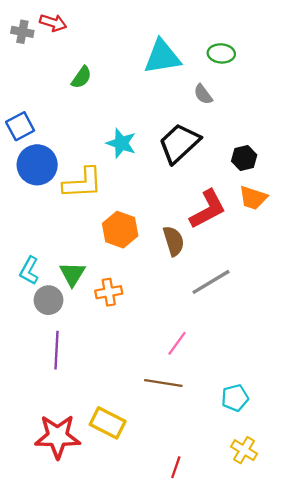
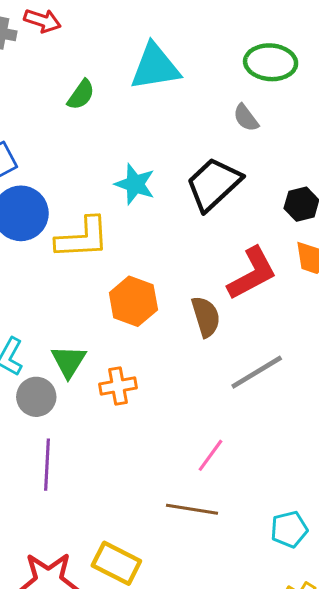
green ellipse: (221, 53) -> (271, 62), size x1.4
cyan triangle: (162, 57) -> (155, 67), moved

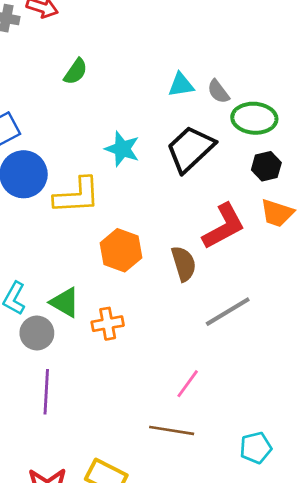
green ellipse: (271, 62) -> (254, 118), moved
cyan triangle: (155, 67) -> (181, 85), moved, size x0.6
green triangle: (69, 361) -> (65, 302), turned -32

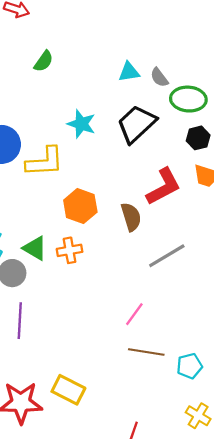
orange cross: (108, 324) -> (70, 250), moved
brown line: (172, 430) -> (146, 352), moved

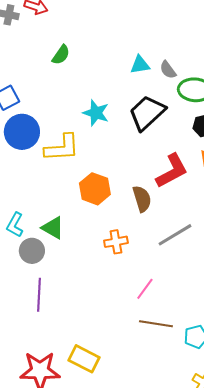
orange cross: (70, 250) -> (116, 242), moved

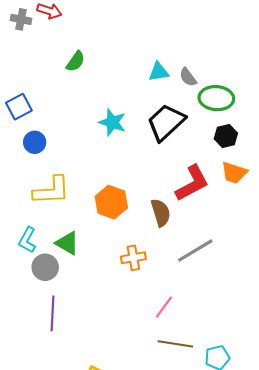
blue circle: (22, 132) -> (35, 142), size x0.6
yellow L-shape: (62, 148) -> (51, 191), moved

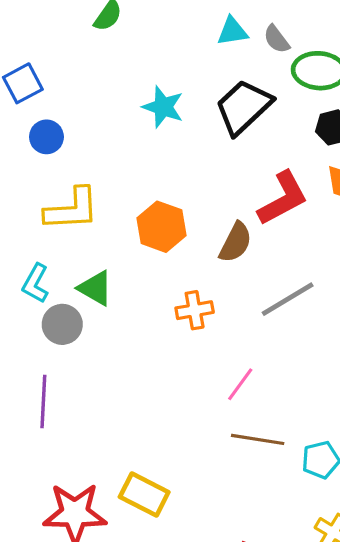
brown semicircle: (161, 213) -> (236, 242), turned 44
purple line: (53, 313) -> (43, 402), moved

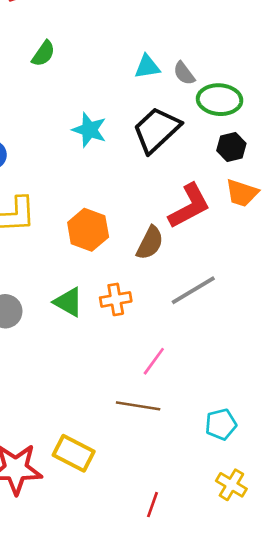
green triangle: (95, 288) -> (68, 302), moved
brown line: (258, 439) -> (138, 406), moved

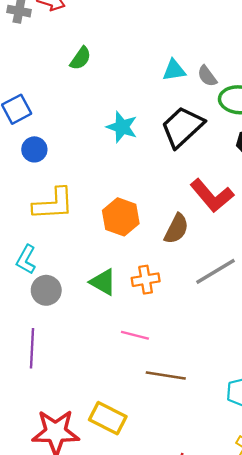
red L-shape: (189, 206) -> (212, 196), turned 78
pink line: (154, 361) -> (135, 335), moved, turned 68

